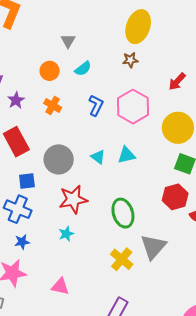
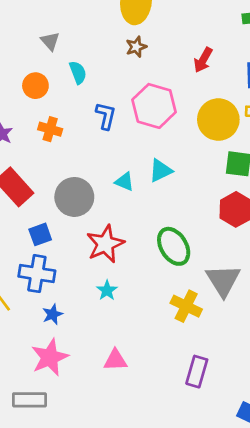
cyan semicircle: (83, 69) -> (78, 72), turned -60

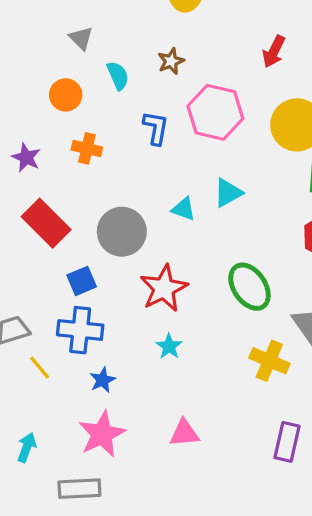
brown star: (136, 47) -> (171, 61), moved

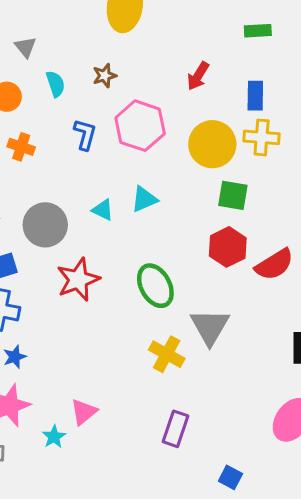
cyan star: (169, 346) -> (54, 437), moved
pink triangle: (184, 433) -> (84, 412), turned -40

